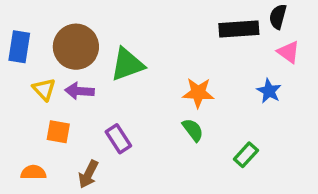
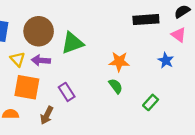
black semicircle: (278, 17) -> (182, 11), moved, turned 42
orange square: (58, 132) -> (27, 87), size x1.6

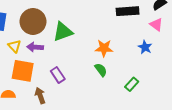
brown arrow: (47, 115) -> (40, 96), turned 133

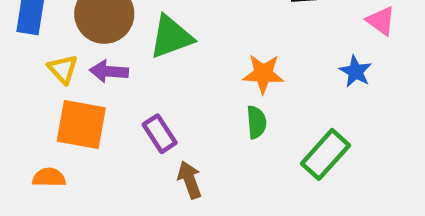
green semicircle: (101, 70) -> (256, 122), turned 32
green rectangle: (132, 84) -> (326, 154), size x1.5
brown arrow: (40, 96) -> (190, 180), moved

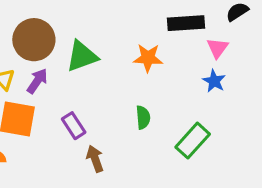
pink triangle: (381, 21) -> (217, 48), moved, turned 30
purple arrow: (109, 71) -> (37, 81), turned 120
orange star: (263, 74) -> (148, 58), moved

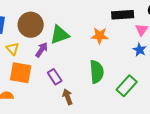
purple arrow: (37, 81) -> (42, 50), moved
green semicircle: (143, 117) -> (97, 72), size x1.6

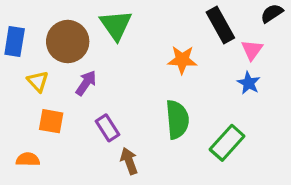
black rectangle: (123, 15) -> (220, 25), turned 65
green triangle: (60, 35) -> (116, 25), moved, turned -45
orange square: (21, 73) -> (51, 121), size x0.7

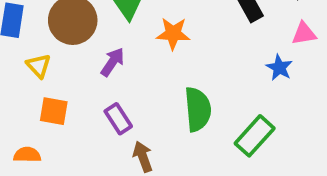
pink triangle: (252, 50) -> (304, 33), moved, turned 45
orange star: (182, 60) -> (173, 33), moved
purple arrow: (86, 83) -> (112, 62), moved

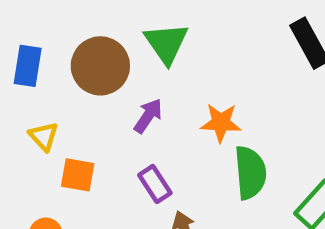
orange star: (173, 33) -> (221, 123), moved
yellow triangle: (39, 66) -> (44, 136), moved

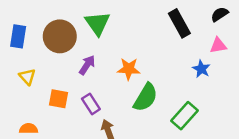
green semicircle: (250, 173) -> (146, 97), turned 36
orange square: (78, 175) -> (58, 99), moved

